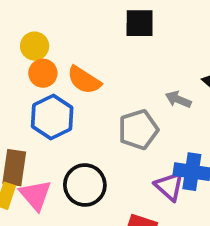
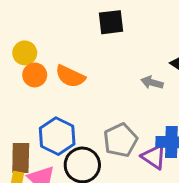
blue hexagon: (52, 117) -> (57, 136), moved
gray pentagon: (138, 130) -> (120, 140), moved

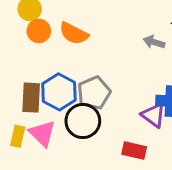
gray pentagon: (120, 140) -> (94, 93), moved
brown rectangle: (21, 158) -> (31, 98), moved

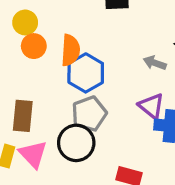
orange semicircle: (74, 33) -> (70, 50), turned -116
blue hexagon: (59, 92) -> (86, 73), moved
purple triangle: (153, 115) -> (151, 106), moved

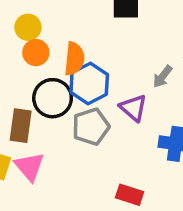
gray arrow: (155, 63) -> (162, 76), turned -75
purple triangle: (151, 106) -> (133, 108), moved
black circle: (76, 143) -> (53, 98), moved

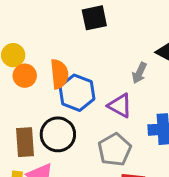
black circle: (53, 98) -> (58, 134), moved
gray pentagon: (91, 127) -> (115, 150), moved

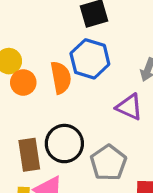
blue hexagon: (77, 93) -> (90, 59), moved
gray pentagon: (115, 150) -> (108, 163), moved

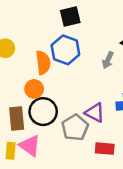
orange circle: (23, 82) -> (34, 89), moved
purple triangle: (129, 107) -> (95, 113), moved

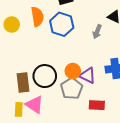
orange semicircle: (43, 63) -> (37, 17), moved
orange circle: (34, 89) -> (73, 71), moved

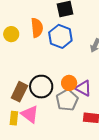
brown rectangle: (23, 82) -> (19, 92), turned 30

